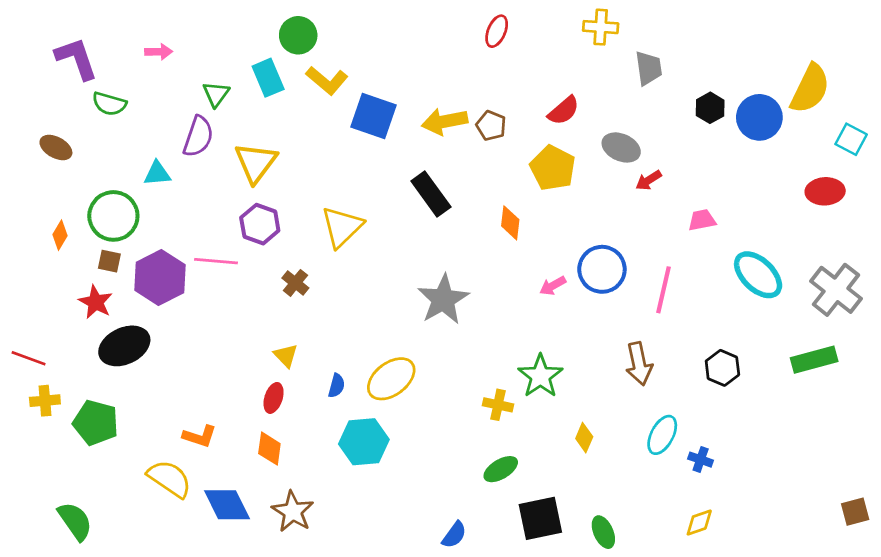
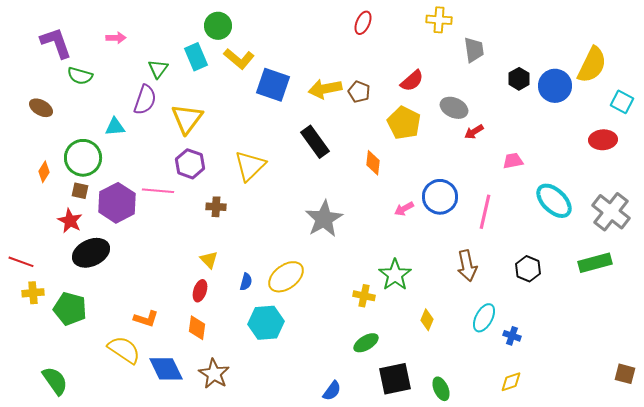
brown cross: (295, 283) -> (216, 207), turned -36
brown square: (855, 512) -> (625, 374), turned 30

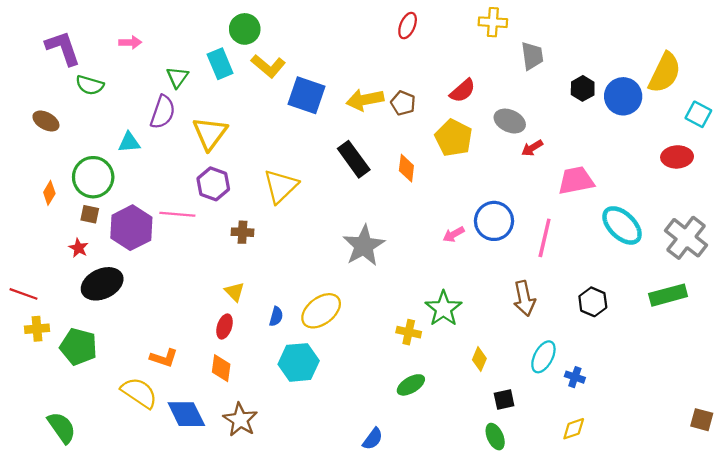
pink trapezoid: (513, 161) -> (576, 181), size x1.6
orange diamond: (373, 163) -> (406, 168), moved
red star: (70, 221) -> (79, 248), size x0.7
black square: (395, 379) -> (504, 399), moved, size x0.6

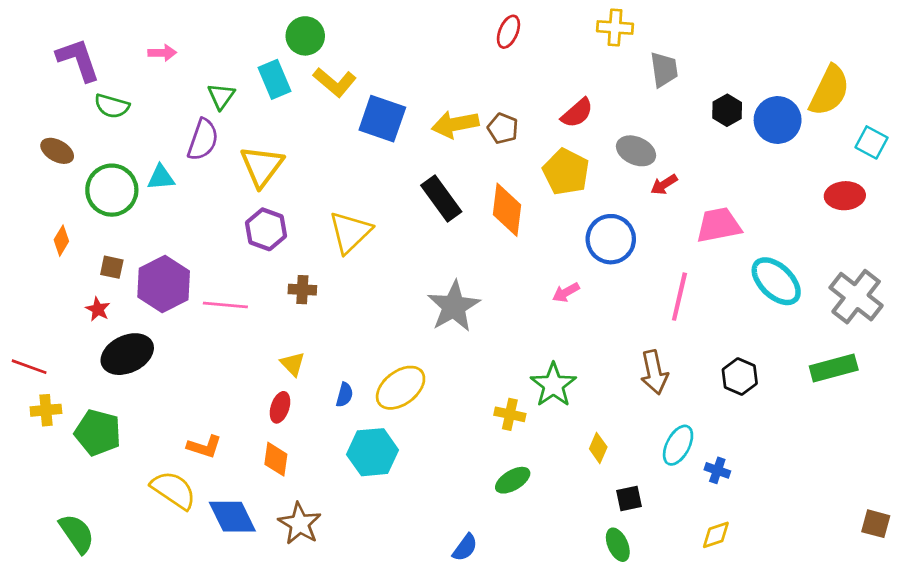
orange diamond: (406, 168) -> (507, 210), size x1.5
green circle: (93, 177) -> (112, 190), moved
pink line: (177, 214) -> (225, 305), moved
blue circle: (494, 221) -> (611, 239), moved

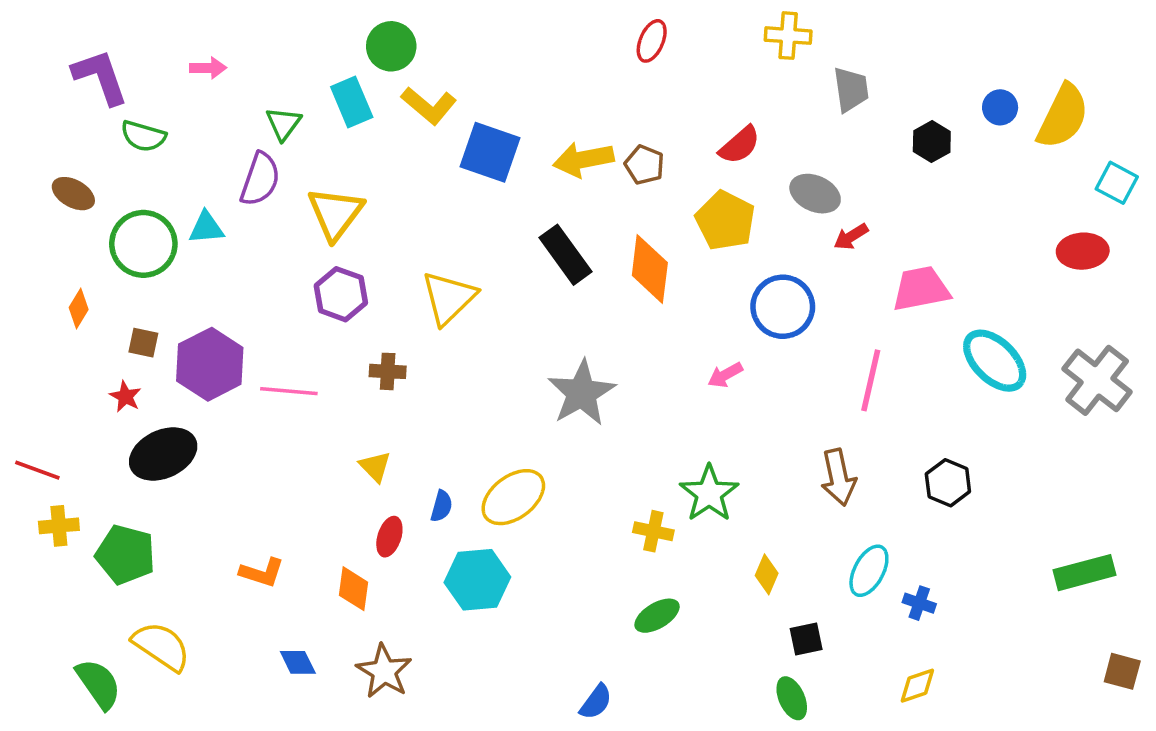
blue circle: (778, 120) -> (1000, 107), moved, size x0.6
green rectangle: (834, 368) -> (1084, 573), moved
red ellipse: (280, 407) -> (389, 537), moved
yellow semicircle: (173, 490) -> (161, 646), moved
blue diamond: (232, 517) -> (298, 662), size x0.6

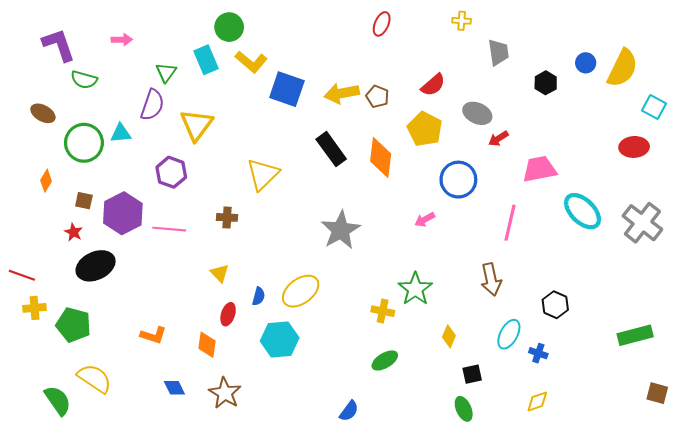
yellow cross: (788, 36) -> (462, 21), size x0.7
purple hexagon: (341, 294) -> (171, 172), moved
black hexagon: (948, 483) -> (555, 305), moved

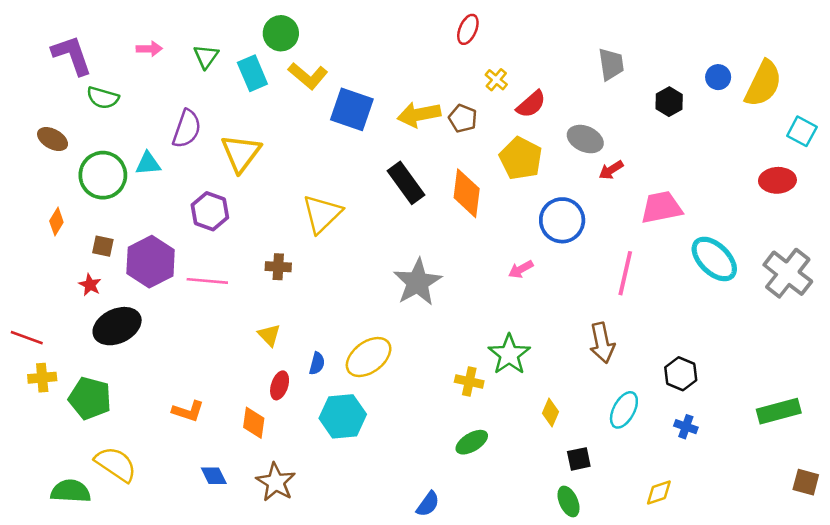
yellow cross: (462, 21) -> (496, 80), moved, turned 36
green triangle: (166, 72) -> (206, 56), moved
blue cross: (538, 353) -> (686, 427), moved
green semicircle: (58, 400) -> (71, 491), turned -52

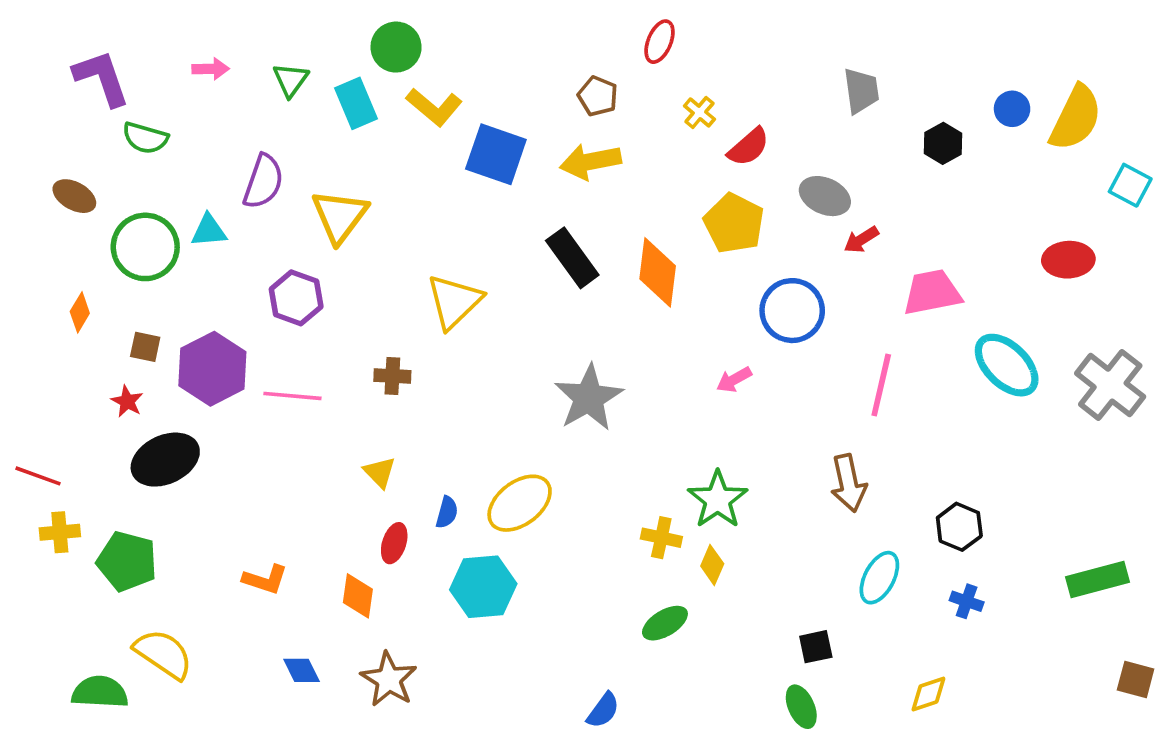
brown pentagon: (463, 118) -> (598, 96), moved
red ellipse: (777, 180) -> (1068, 260), moved
yellow diamond: (550, 412) -> (712, 565), moved

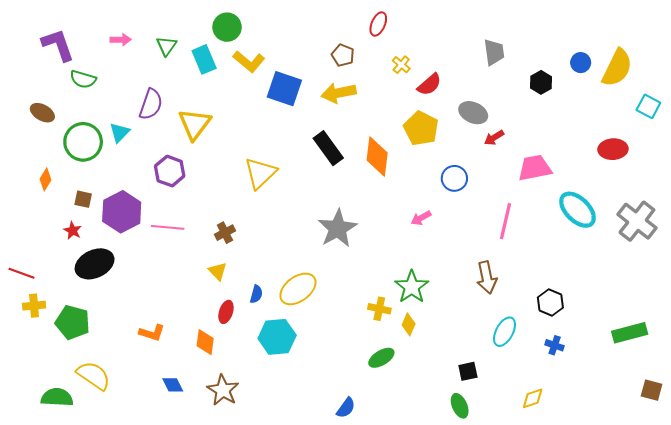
cyan triangle: (209, 231) -> (120, 132), turned -40
blue circle: (792, 311) -> (454, 178), size x0.7
brown cross: (392, 376) -> (225, 233), moved, turned -30

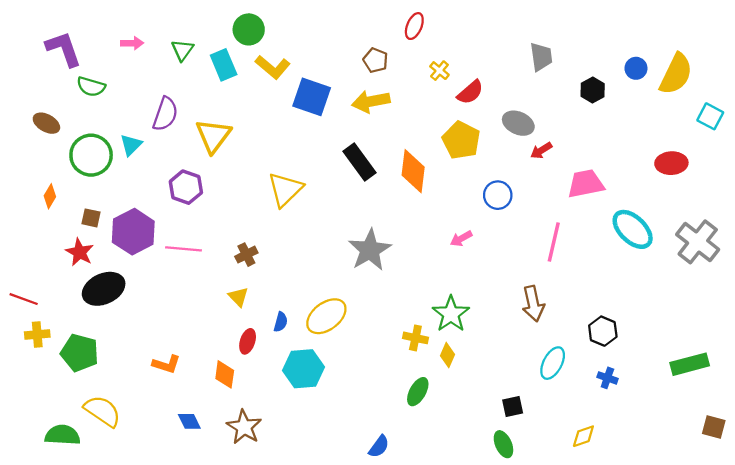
red star: (73, 231) -> (80, 252), size x1.4
green ellipse: (381, 358) -> (418, 392), turned -30

